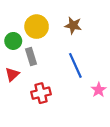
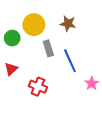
gray rectangle: (31, 57) -> (48, 48), moved
red cross: (41, 93) -> (38, 87), turned 36

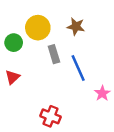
red cross: (38, 87) -> (51, 116), moved

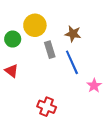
brown star: (76, 26) -> (73, 34), moved
red triangle: (12, 77) -> (12, 71), turned -40

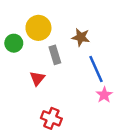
blue line: (72, 62) -> (96, 69), moved
red triangle: (12, 71) -> (37, 78), moved, turned 32

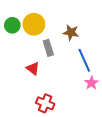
green circle: (14, 43) -> (12, 25), moved
red triangle: (37, 78) -> (33, 68), turned -32

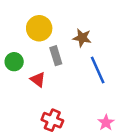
green circle: (12, 25) -> (14, 62), moved
pink star: (91, 83) -> (106, 123), moved

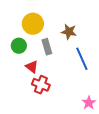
green circle: (14, 62) -> (19, 46), moved
red cross: (52, 120) -> (41, 85), moved

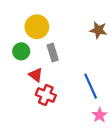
brown star: (69, 32) -> (98, 30), moved
blue line: (82, 59) -> (91, 86), moved

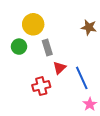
red triangle: (36, 75) -> (59, 68), moved, turned 40
red cross: (46, 95) -> (41, 86), turned -36

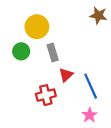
brown star: (89, 27) -> (98, 15), moved
pink star: (90, 104) -> (90, 115), moved

